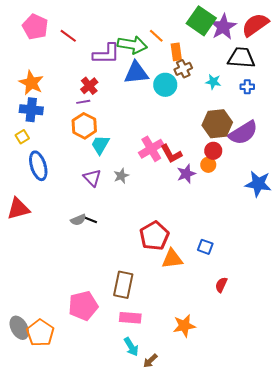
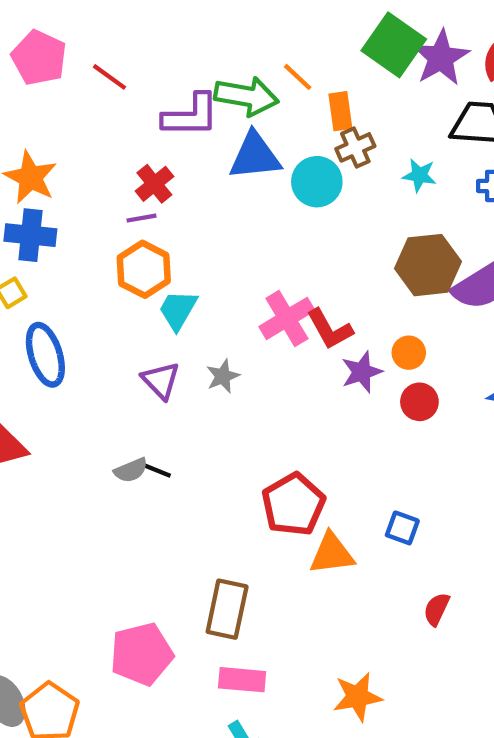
red circle: (213, 151) -> (419, 402), moved

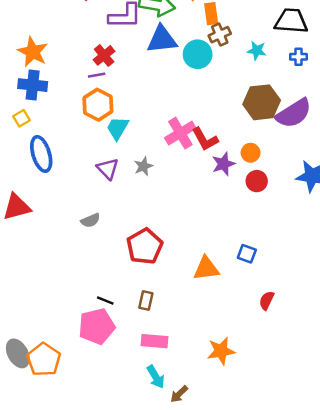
black line: (157, 470) -> (105, 300), moved
red pentagon: (293, 504) -> (145, 246), moved
brown rectangle: (227, 609) -> (146, 300), size x0.6

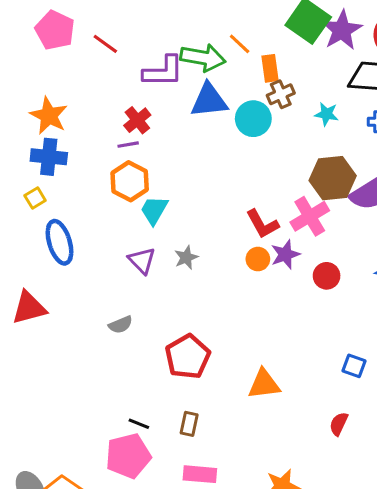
pink cross: (180, 133) -> (310, 216), moved
orange circle: (251, 153) -> (258, 259), moved
blue square: (247, 254) -> (354, 366), moved

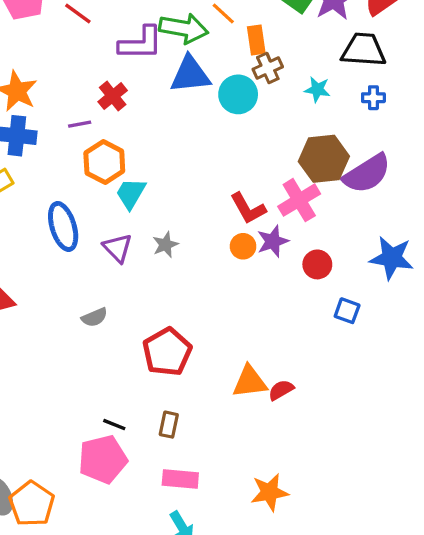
purple line: (128, 145) -> (80, 124), moved
blue ellipse: (60, 242) -> (63, 226), moved
blue square: (354, 366) -> (347, 311), moved
red semicircle: (339, 424) -> (281, 390), moved, turned 35

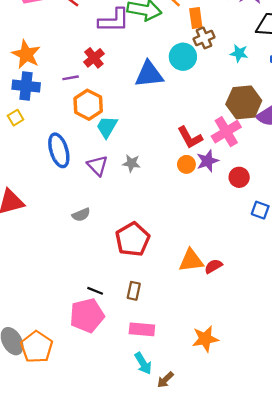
blue triangle: (190, 75) -> (149, 74), moved
gray star: (165, 245) -> (131, 163), turned 30

